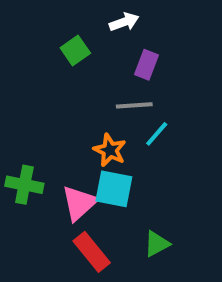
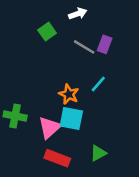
purple rectangle: (146, 65) -> (105, 44), moved
gray line: (134, 105) -> (84, 47), moved, turned 35
red rectangle: (92, 252) -> (57, 158), turned -30

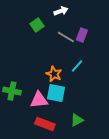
pink triangle: (50, 128) -> (39, 100), turned 36

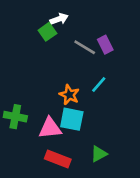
white arrow: (61, 11) -> (59, 19), moved
purple rectangle: (82, 35) -> (105, 45), turned -48

